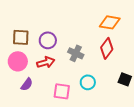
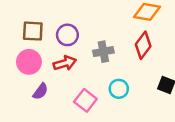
gray cross: (76, 53) -> (103, 52), turned -35
pink square: (62, 91) -> (85, 100), turned 30

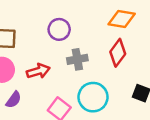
purple circle: (67, 35) -> (59, 29), moved
cyan circle: (119, 89) -> (93, 97), size x1.5

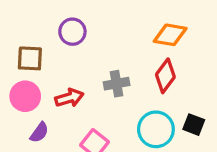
purple circle: (59, 29) -> (72, 32), moved
cyan circle: (93, 97) -> (156, 129), moved

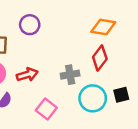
gray cross: (117, 84) -> (70, 75), moved
black square: (194, 125) -> (121, 95), turned -35

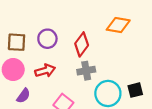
purple circle: (30, 25) -> (47, 39), moved
red diamond: (100, 58) -> (82, 44), moved

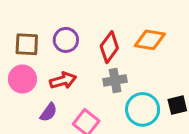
orange diamond: (118, 25) -> (150, 40), moved
purple semicircle: (23, 96) -> (49, 112), moved

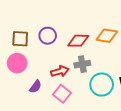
red diamond: (109, 47) -> (78, 41), turned 55
red arrow: (63, 80) -> (60, 71), moved

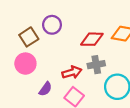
purple circle: (48, 36) -> (52, 25), moved
brown square: (20, 39) -> (29, 37), turned -36

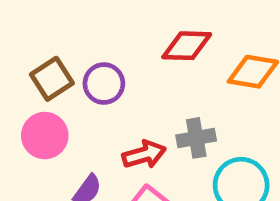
purple circle: (52, 25) -> (104, 84), moved
red diamond: (92, 39) -> (187, 46), moved

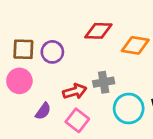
brown square: (52, 79) -> (23, 49), turned 35

